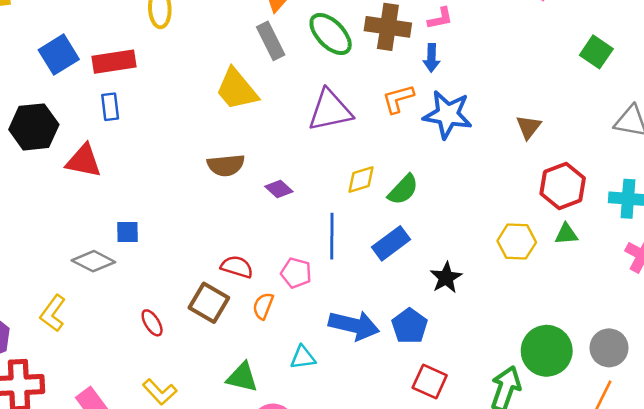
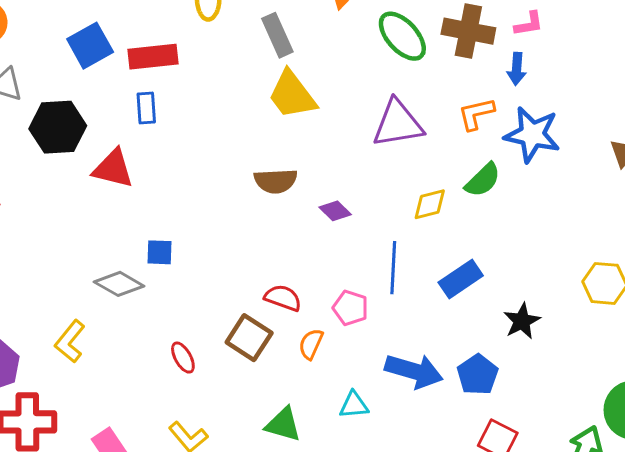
gray rectangle: (271, 41) -> (277, 35), moved
green semicircle: (403, 190) -> (483, 180), moved

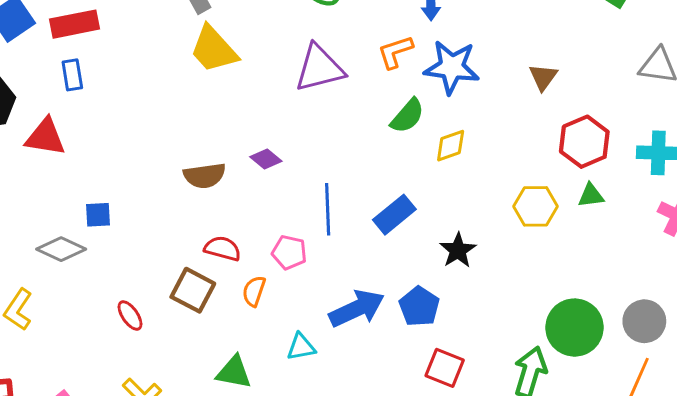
brown semicircle: (276, 181) -> (205, 176), moved
yellow diamond: (430, 204) -> (451, 146), moved
blue arrow: (414, 371) -> (357, 308), turned -36

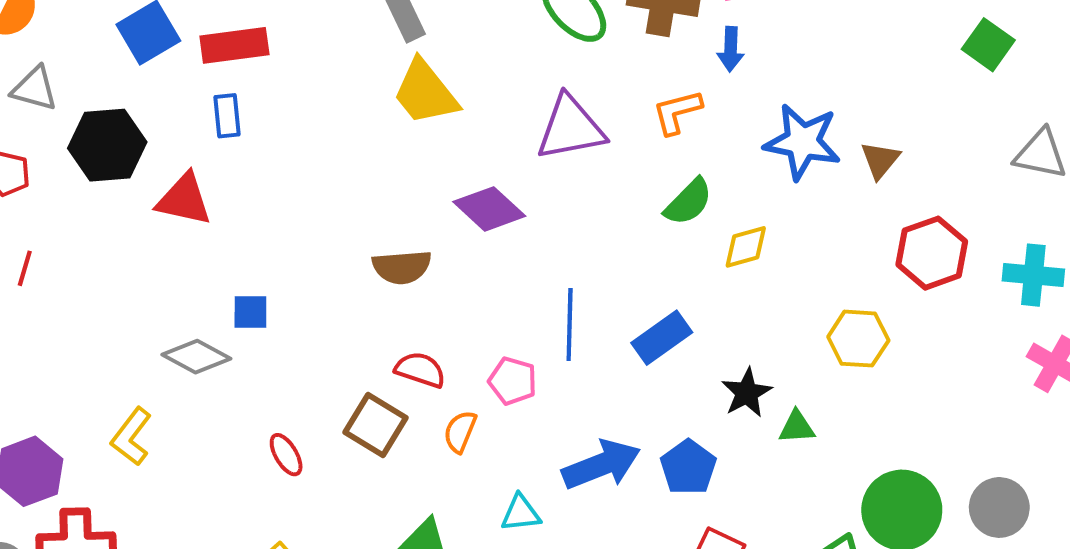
blue star: (452, 67) -> (802, 142), moved
purple diamond: (266, 159) -> (489, 209), moved, size x1.6
green triangle: (591, 196) -> (797, 427), moved

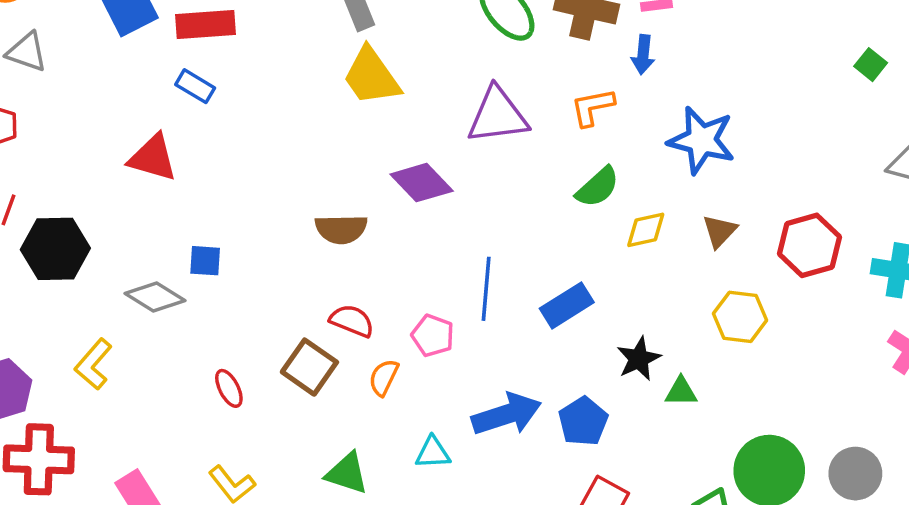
green square: (988, 45) -> (871, 65), size x0.7
blue rectangle: (227, 116) -> (195, 86), turned -57
black hexagon: (107, 145) -> (55, 249), moved
brown triangle: (880, 160) -> (720, 231), moved

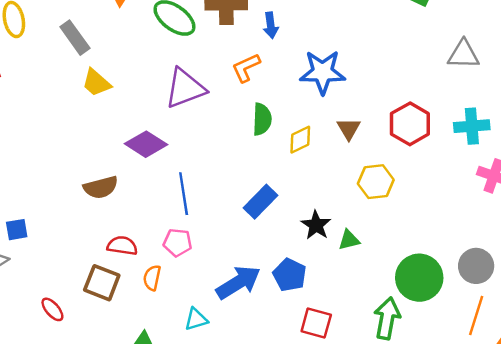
yellow trapezoid: (371, 76) -> (96, 83), size x0.7
green semicircle: (598, 187) -> (262, 119), turned -32
blue line: (486, 289) -> (184, 194), moved

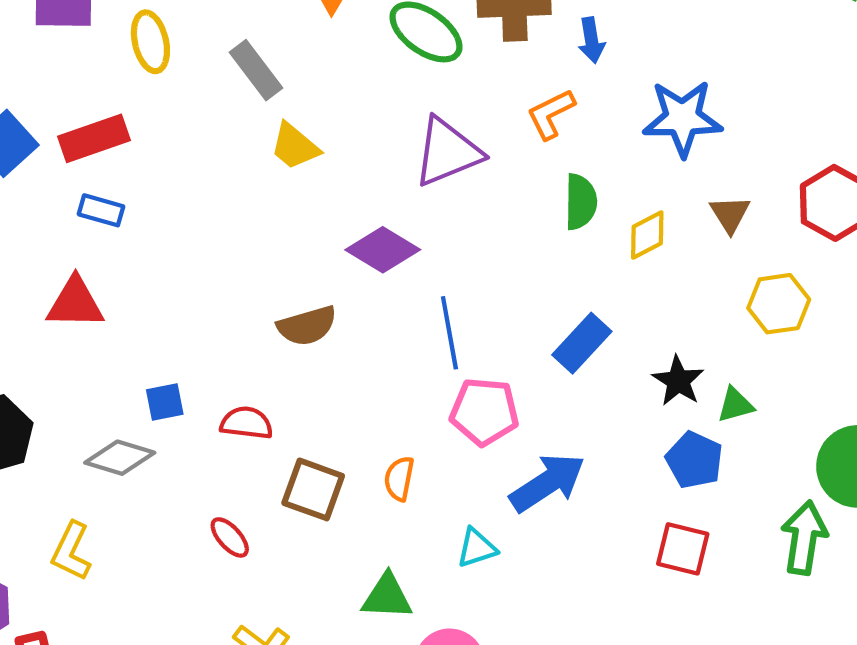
pink pentagon: (178, 243) -> (484, 412), moved, size x1.4
red semicircle: (122, 246) -> (246, 423), moved
blue pentagon: (290, 275) -> (694, 460), moved

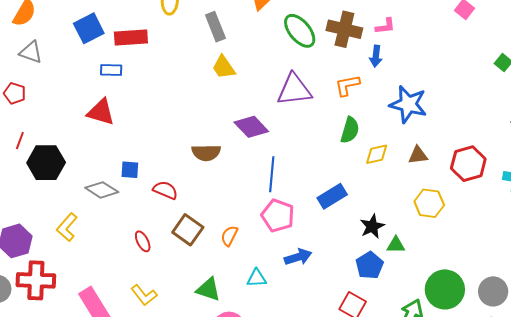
blue rectangle: (101, 210) -> (111, 70), moved, turned -30
brown triangle: (730, 214) -> (418, 155), turned 40
blue arrow: (547, 483) -> (298, 257), size x0.7

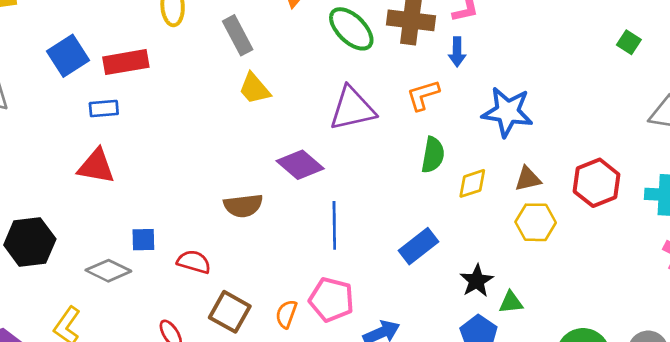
yellow hexagon: (429, 203) -> (536, 222), moved
pink pentagon: (278, 216) -> (331, 300), moved

